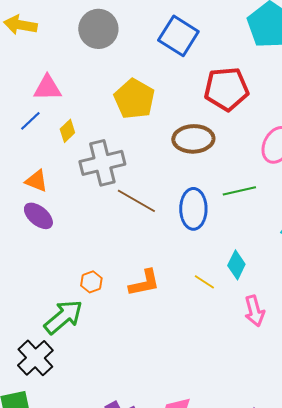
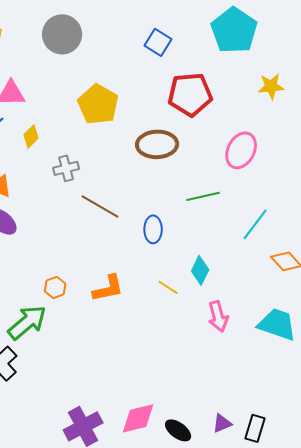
blue square: (178, 36) -> (158, 42), moved, size x0.7
gray cross: (102, 163) -> (66, 168), size x0.6
blue ellipse: (193, 209) -> (153, 229), moved, size x0.7

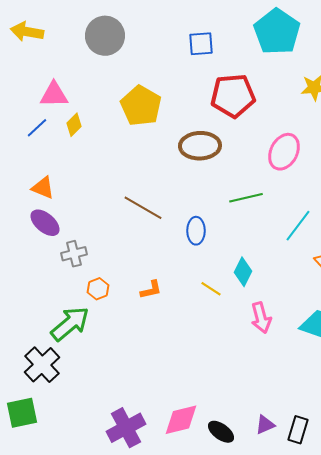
blue square: (158, 42) -> (201, 44), turned -36
yellow diamond: (31, 136) -> (74, 125), moved
gray cross: (66, 168) -> (74, 254), moved
orange L-shape: (108, 288) -> (151, 290), size x0.7

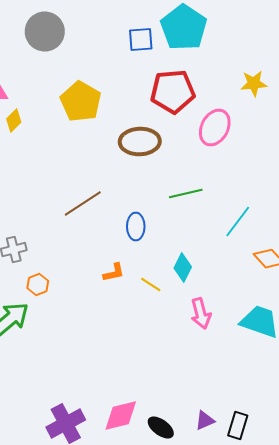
cyan pentagon: (277, 32) -> (184, 28), moved
pink ellipse: (284, 152) -> (215, 128), moved
brown line: (143, 208) -> (83, 204), turned -63
orange L-shape: (151, 290) -> (114, 273), moved

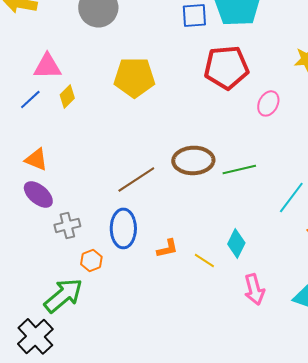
yellow pentagon: (81, 102) -> (134, 77), turned -30
pink ellipse: (215, 128) -> (268, 103), size x0.7
brown ellipse: (140, 142) -> (193, 160), moved
blue ellipse: (136, 227) -> (123, 228), moved, size x1.4

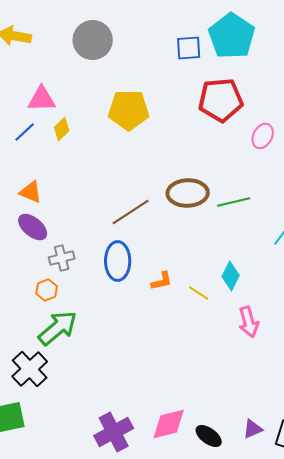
orange hexagon: (91, 260) -> (47, 290), moved

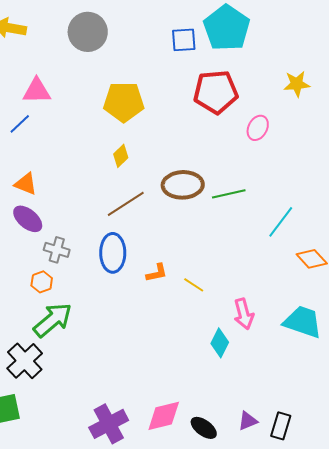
yellow diamond: (62, 129) -> (121, 156), moved
gray cross: (62, 258) -> (57, 250), turned 30
cyan diamond: (231, 276) -> (220, 343), moved

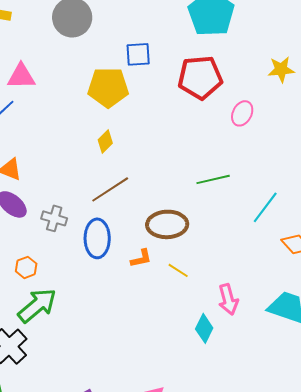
blue square: (184, 40) -> (138, 54), moved
brown ellipse: (183, 185) -> (167, 224), moved
gray cross: (57, 250) -> (54, 218), moved

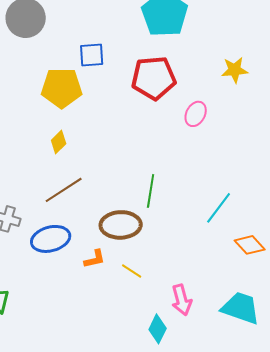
green line: (213, 179) -> (151, 191), moved, turned -68
blue ellipse: (97, 238) -> (51, 239), turned 75

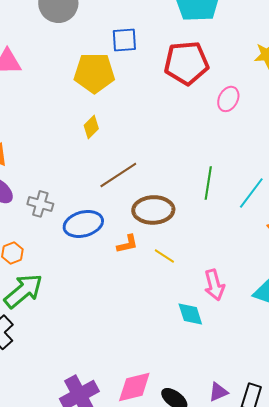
brown line: (64, 190) -> (118, 175), moved
green line: (151, 191) -> (208, 183), moved
cyan diamond: (158, 329) -> (190, 314), turned -44

